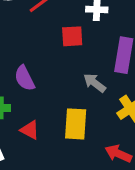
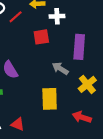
red triangle: (30, 130) -> (18, 124), moved

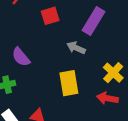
purple rectangle: (79, 47) -> (94, 21), turned 35
yellow cross: (87, 84) -> (113, 73), moved

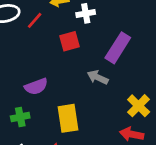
purple semicircle: (21, 57) -> (36, 86), turned -72
yellow rectangle: (69, 83) -> (68, 118), moved

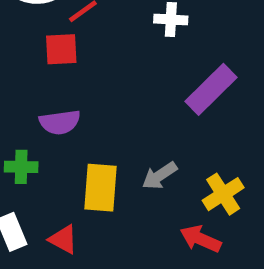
red square: (70, 41) -> (61, 49), moved
gray arrow: (98, 77) -> (159, 176), moved, turned -72

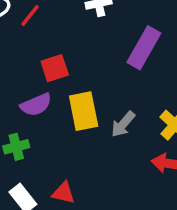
red square: (61, 49) -> (55, 68), moved
yellow rectangle: (101, 188) -> (84, 111), moved

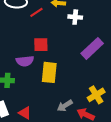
gray arrow: (123, 124) -> (65, 106), moved

